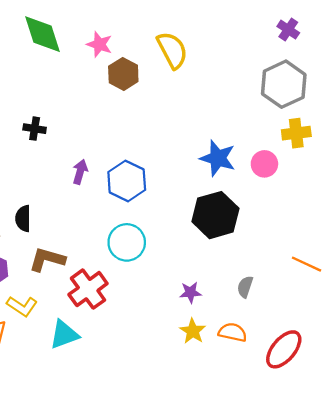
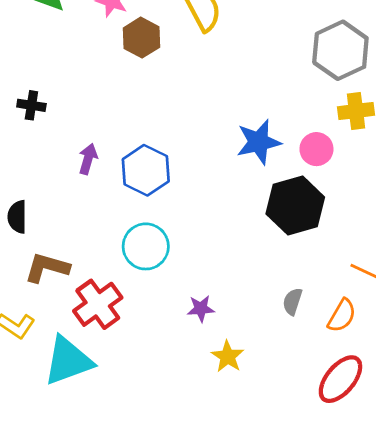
blue star: (218, 158) -> (259, 142), turned -30
black hexagon: (215, 215) -> (295, 206), moved
purple star: (190, 292) -> (201, 309), moved
orange semicircle: (233, 332) -> (342, 316), moved, turned 108
cyan triangle: (64, 335) -> (68, 361), size x1.4

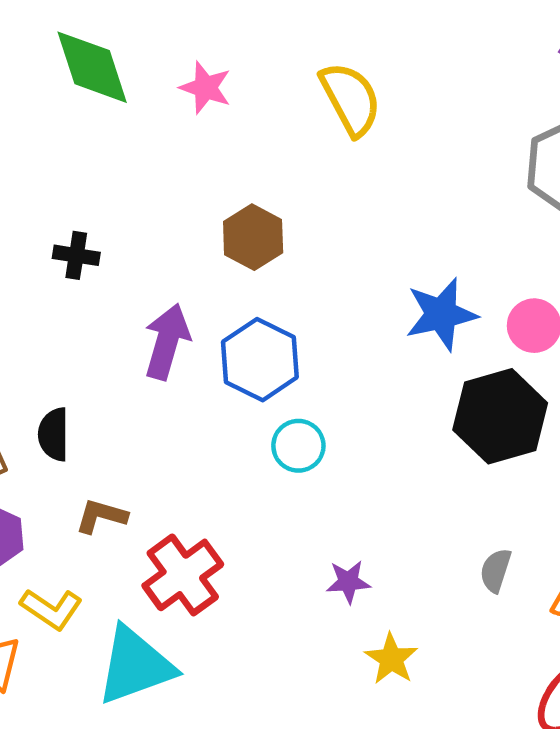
brown hexagon: (141, 38) -> (253, 237), moved
purple arrow: (88, 159) -> (167, 341), size x1.5
cyan circle: (146, 246) -> (298, 446), moved, size x0.7
brown L-shape: (47, 268) -> (101, 516), size x0.7

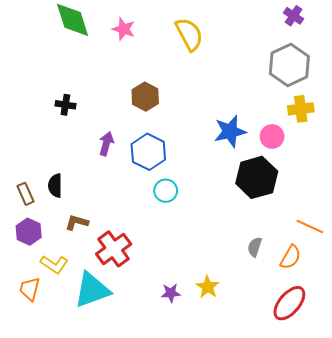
purple arrow: (167, 341) -> (106, 144), size x0.7
purple star: (348, 582) -> (171, 293), moved

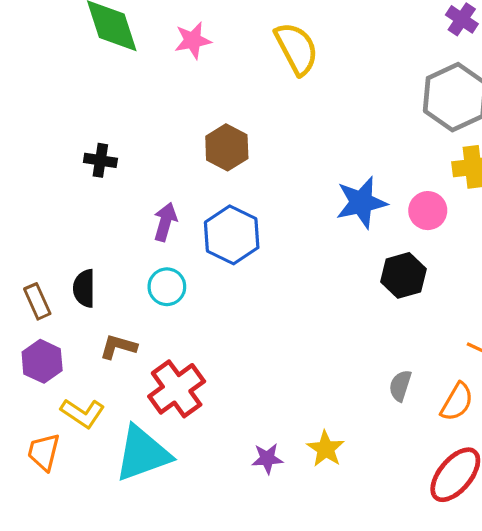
pink star: (124, 29) -> (193, 40), turned -30
black hexagon: (257, 177) -> (403, 275), size x0.7
cyan circle: (166, 191) -> (167, 287), moved

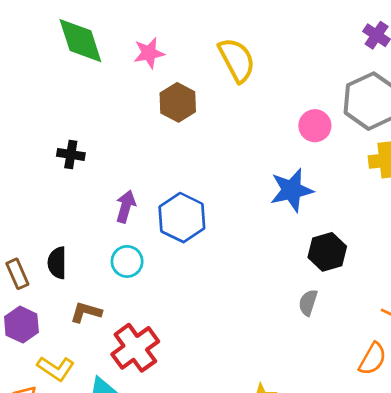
brown hexagon: (227, 147) -> (178, 102), moved
pink circle: (428, 211) -> (315, 126), moved
gray semicircle: (400, 386) -> (308, 303), moved

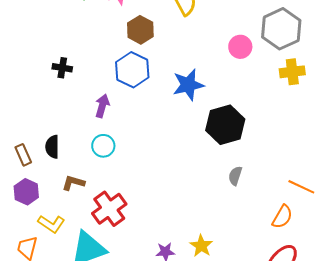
blue star: (292, 190) -> (188, 85), moved
blue hexagon: (182, 218) -> (132, 70), moved
black hexagon: (327, 252) -> (225, 125), moved, size x1.4

